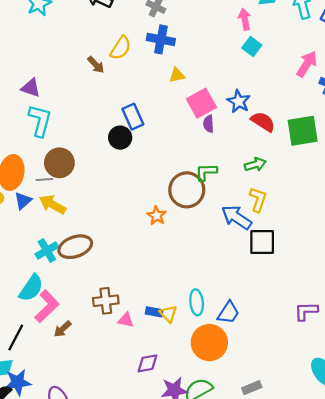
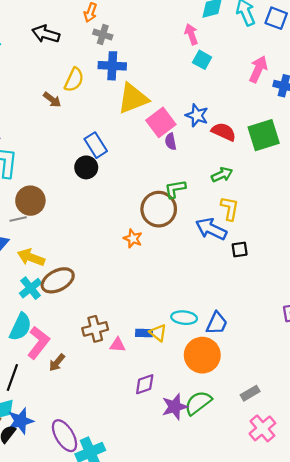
yellow triangle: (177, 75) -> (133, 99), size x2.0
yellow arrow: (53, 204) -> (31, 257), moved
black square: (262, 242) -> (240, 249), size x0.6
cyan ellipse: (197, 302) -> (184, 318), turned -70

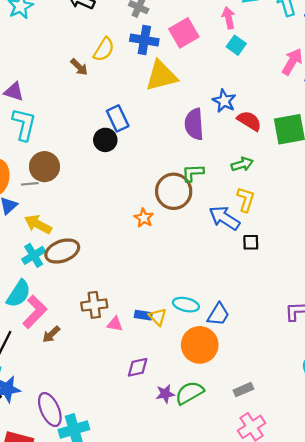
pink square: (161, 122) -> (184, 33), moved
purple semicircle: (171, 142) -> (194, 124), size x1.8
purple star: (175, 407) -> (165, 394), size x0.7

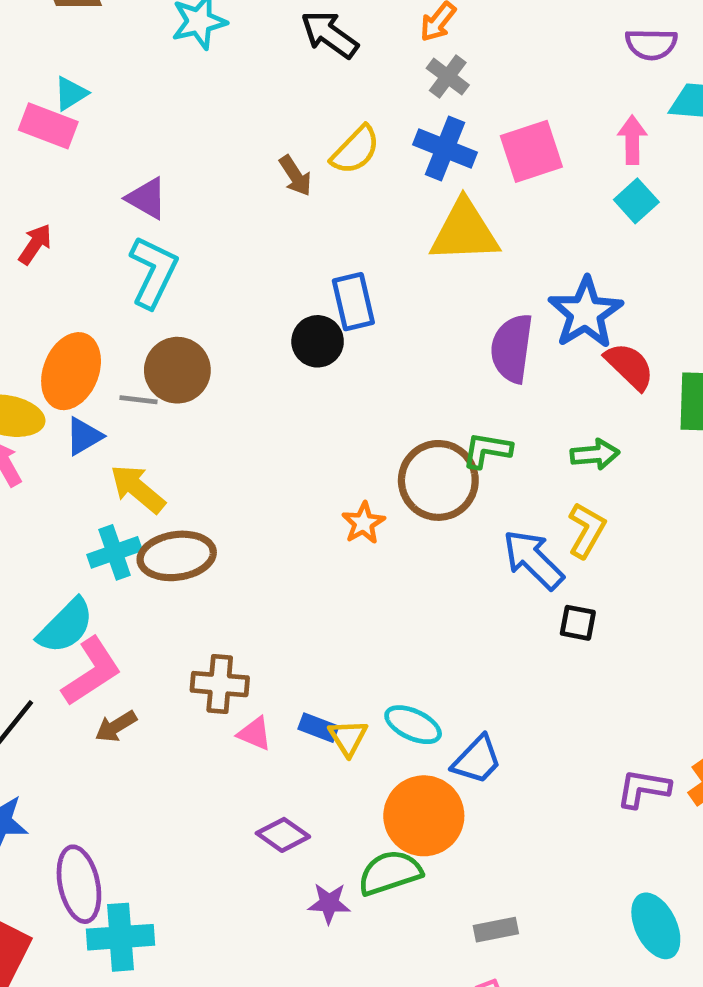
blue star: (224, 101) -> (586, 313), size x1.4
purple diamond: (138, 367) -> (283, 835), turned 35
green semicircle: (189, 393) -> (390, 873), moved

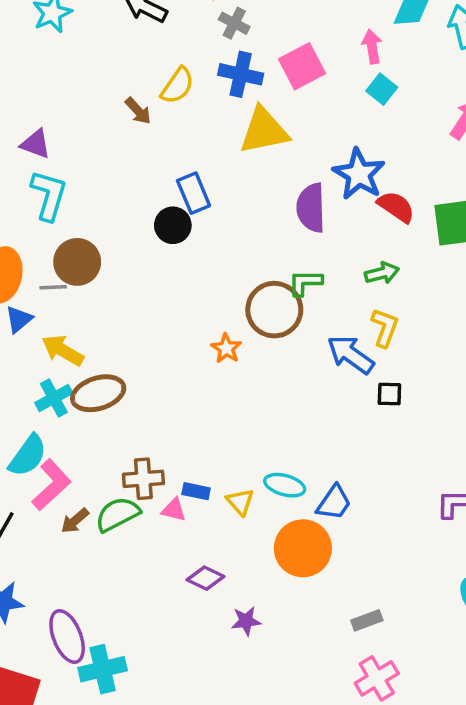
blue rectangle: (318, 728) -> (196, 491), moved
green semicircle: (390, 873) -> (118, 514), moved

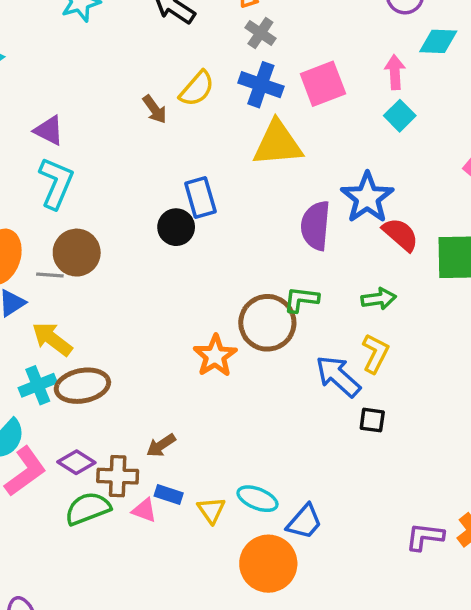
orange star: (226, 348) -> (215, 356), size x1.4
brown arrow: (75, 521) -> (161, 445), moved
purple diamond: (206, 578) -> (76, 462), moved

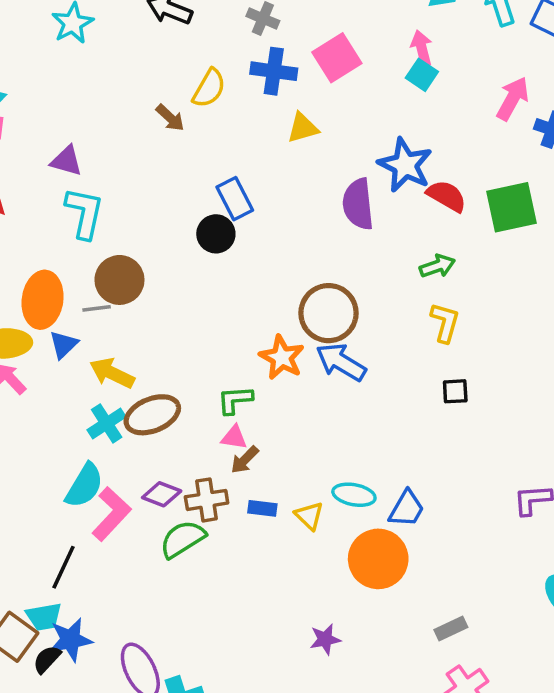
pink arrow: (395, 72) -> (422, 48), moved
yellow triangle: (278, 143) -> (303, 128), size x0.6
green L-shape: (301, 299) -> (235, 400), moved
blue arrow: (338, 376) -> (341, 362), moved
pink triangle: (144, 510) -> (234, 437), moved

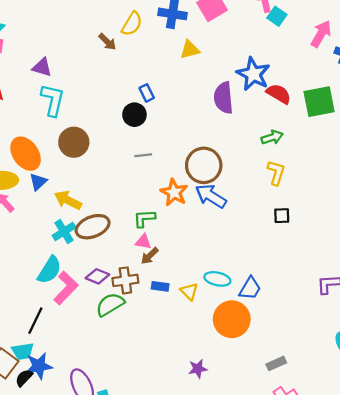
cyan square: (422, 75) -> (277, 16), moved
blue rectangle: (235, 199) -> (147, 93), size x0.7
orange ellipse: (43, 300) -> (26, 154), turned -44
gray line: (97, 308) -> (143, 155), moved

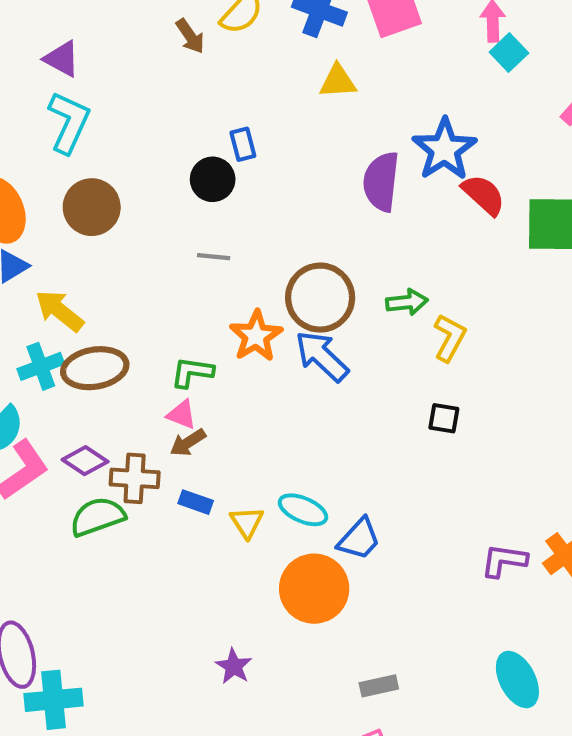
green arrow: (272, 137) -> (407, 302), moved
purple star: (198, 369) -> (234, 666), turned 30

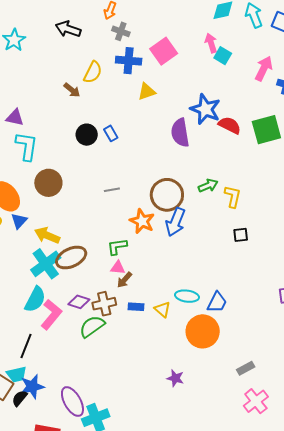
black circle: (213, 179) -> (87, 135), moved
blue arrow: (322, 356) -> (175, 222), turned -96
cyan cross: (41, 366) -> (46, 264), size x1.4

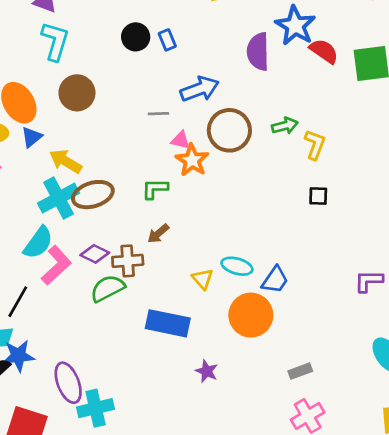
blue arrow: (175, 222) -> (200, 89), moved, turned -140
pink triangle: (118, 268) -> (181, 140), moved
blue rectangle: (136, 307) -> (168, 323), moved, size x2.0

